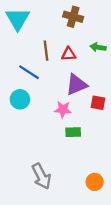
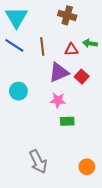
red triangle: (69, 54) -> (71, 50), moved
blue line: (29, 72) -> (14, 45), moved
purple triangle: (77, 85) -> (59, 72), moved
red square: (98, 103) -> (82, 77), moved, turned 32

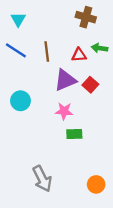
brown cross: (67, 15) -> (86, 17), moved
cyan triangle: (16, 17) -> (18, 19), size x0.6

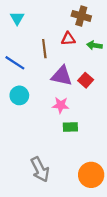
blue line: (16, 50) -> (15, 63), moved
red triangle: (79, 55) -> (68, 39), moved
purple triangle: (65, 80) -> (62, 76), turned 35
orange circle: (96, 184) -> (91, 175), size x1.5

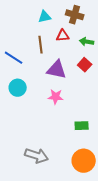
cyan triangle: (17, 18) -> (45, 17), moved, turned 48
red square: (86, 80) -> (85, 65), moved
green rectangle: (70, 127) -> (82, 126), moved
gray arrow: (40, 169) -> (37, 156), turned -45

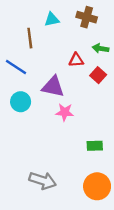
red triangle: (63, 36) -> (76, 60), moved
brown line: (41, 45) -> (30, 38), moved
purple triangle: (57, 70) -> (53, 87), moved

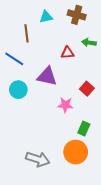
red square: (98, 75) -> (87, 89), moved
pink star: (65, 112) -> (65, 105), moved
green rectangle: (95, 146) -> (84, 128), turned -64
orange circle: (97, 186) -> (76, 152), moved

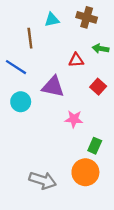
red square: (87, 89) -> (98, 87), moved

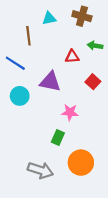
green rectangle: (95, 146) -> (58, 137), moved

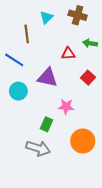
cyan triangle: (49, 18) -> (46, 17), turned -32
green rectangle: (58, 137) -> (46, 124), moved
orange circle: (81, 163) -> (83, 141), moved
gray arrow: (40, 170) -> (38, 148), moved

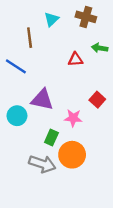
purple triangle: (47, 78) -> (42, 100), moved
red square: (88, 78) -> (97, 100), moved
cyan circle: (18, 91) -> (17, 116), moved
orange circle: (83, 141) -> (72, 155), moved

